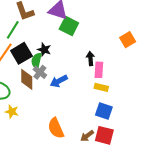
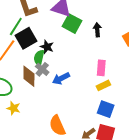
black square: (21, 53) -> (26, 38), moved
black arrow: (90, 58) -> (97, 30), moved
yellow rectangle: (101, 87) -> (103, 85), turned -40

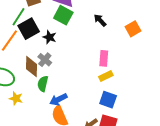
green square: (72, 24) -> (63, 15), moved
black arrow: (97, 30) -> (100, 20), turned -40
green semicircle: (39, 58) -> (43, 84), moved
blue arrow: (61, 78) -> (58, 99), moved

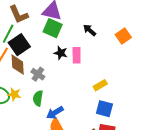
black star: (50, 37) -> (61, 53), moved
pink rectangle: (104, 58) -> (77, 55), moved
brown diamond: (31, 67) -> (18, 65), moved
yellow star: (16, 98) -> (14, 94), moved

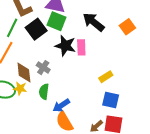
black arrow: (90, 30) -> (94, 22), size x1.6
black square: (19, 45) -> (36, 29), moved
black star: (61, 53) -> (65, 46), size x1.5
brown diamond: (18, 65) -> (24, 73), moved

